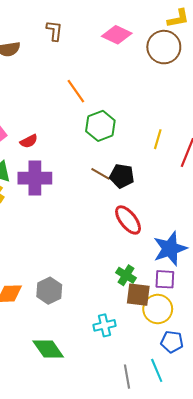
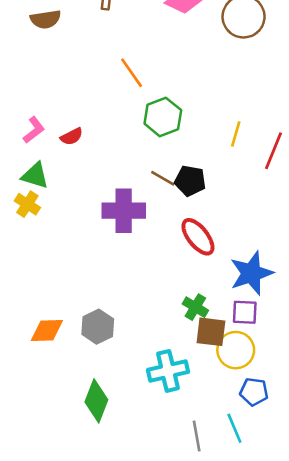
purple cross: (35, 178) -> (124, 211), moved
cyan cross: (105, 325) -> (168, 371), size x1.4
green diamond: (48, 349) -> (96, 401), turned 56

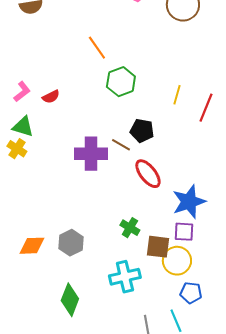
brown line: (163, 178) -> (121, 145), moved
green cross: (195, 307) -> (130, 228), moved

